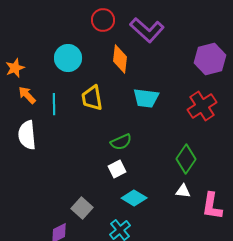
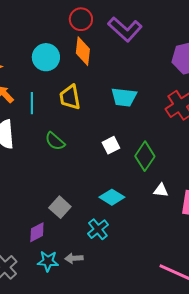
orange diamond: (120, 59) -> (83, 51), moved
green semicircle: (121, 142) -> (55, 141), moved, turned 65
green diamond: (186, 159) -> (145, 156), moved
white square: (117, 169) -> (111, 145), moved

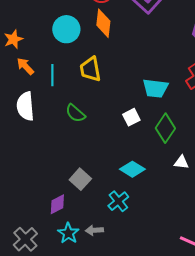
cyan trapezoid: (124, 97) -> (155, 88), moved
cyan star: (48, 261) -> (68, 233), turned 30

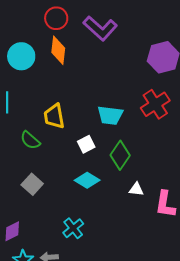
yellow trapezoid: (90, 69) -> (54, 116), moved
cyan diamond: (132, 169) -> (87, 180), moved
gray square: (80, 179) -> (32, 184), moved

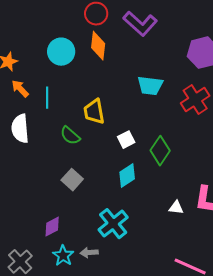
cyan trapezoid: (110, 115) -> (150, 86), moved
cyan diamond: (87, 180) -> (127, 176), turned -65
white triangle: (136, 189) -> (176, 208), moved
cyan cross: (73, 228) -> (113, 224), size x1.4

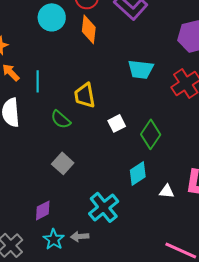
cyan circle: (61, 52) -> (52, 17), moved
cyan diamond: (127, 176) -> (138, 173), moved

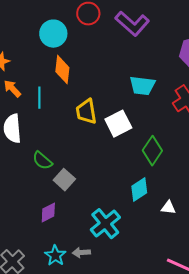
orange diamond: (89, 29) -> (62, 70), moved
green semicircle: (61, 119) -> (42, 161), moved
white square: (117, 123) -> (118, 124), moved, size x1.5
purple diamond: (43, 210) -> (48, 213), moved

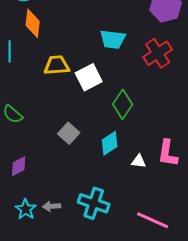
yellow trapezoid: (86, 112) -> (57, 65), turned 96
gray square: (64, 180) -> (69, 133), moved
cyan cross: (105, 224) -> (94, 203), moved, turned -32

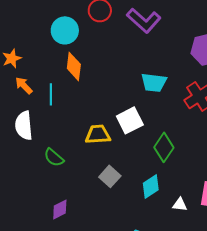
yellow trapezoid: (57, 65) -> (98, 134), moved

